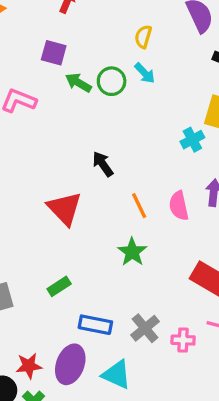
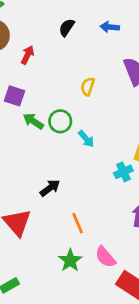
cyan arrow: (145, 73) -> (86, 139), moved
black arrow: (103, 164) -> (50, 188), turned 85
pink semicircle: (179, 206) -> (105, 257), moved, turned -30

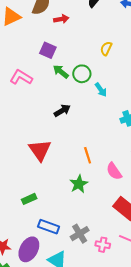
red arrow: (28, 55) -> (61, 19), turned 48
black arrow: (50, 188) -> (62, 111), moved
pink semicircle: (105, 257) -> (114, 171), moved

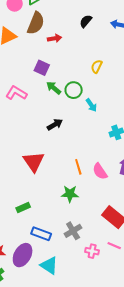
pink semicircle: (114, 171) -> (100, 171), moved
green star: (79, 184) -> (70, 194), turned 30
gray cross: (80, 234) -> (73, 231), moved

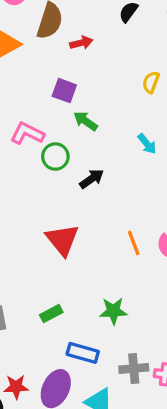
green circle: (74, 90) -> (55, 157), moved
green star: (70, 194) -> (113, 311), moved
gray cross: (73, 231) -> (134, 368), moved, turned 30

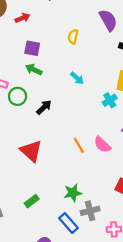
purple square: (64, 91) -> (32, 48), moved
blue rectangle: (83, 353) -> (69, 223), moved, turned 42
gray cross: (134, 368) -> (90, 211), moved

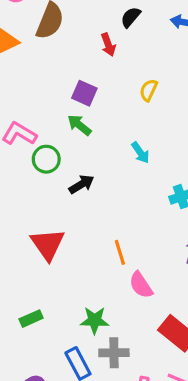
red arrow: (22, 18) -> (108, 45), moved, turned 80
pink semicircle: (102, 145) -> (141, 285), moved

